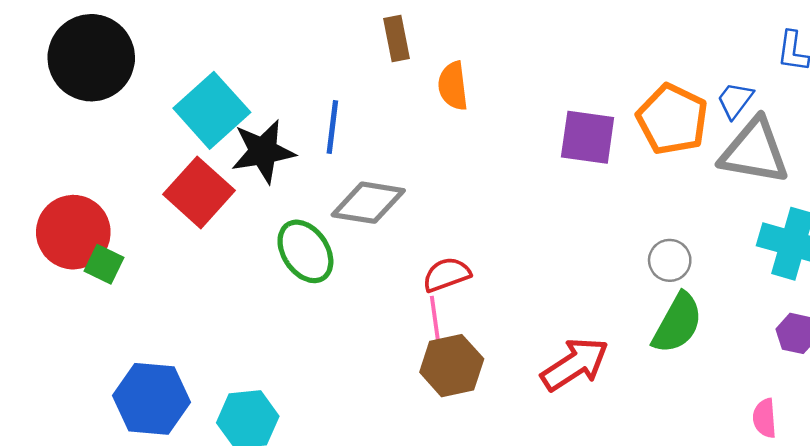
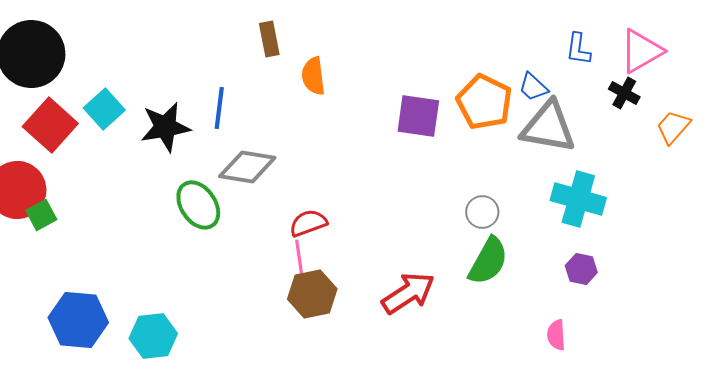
blue trapezoid: (735, 100) -> (533, 87), turned -84
cyan square: (212, 110) -> (104, 109), moved, size x0.7
red square: (199, 192) -> (50, 125), moved
green square: (104, 264) -> (41, 215), turned 36

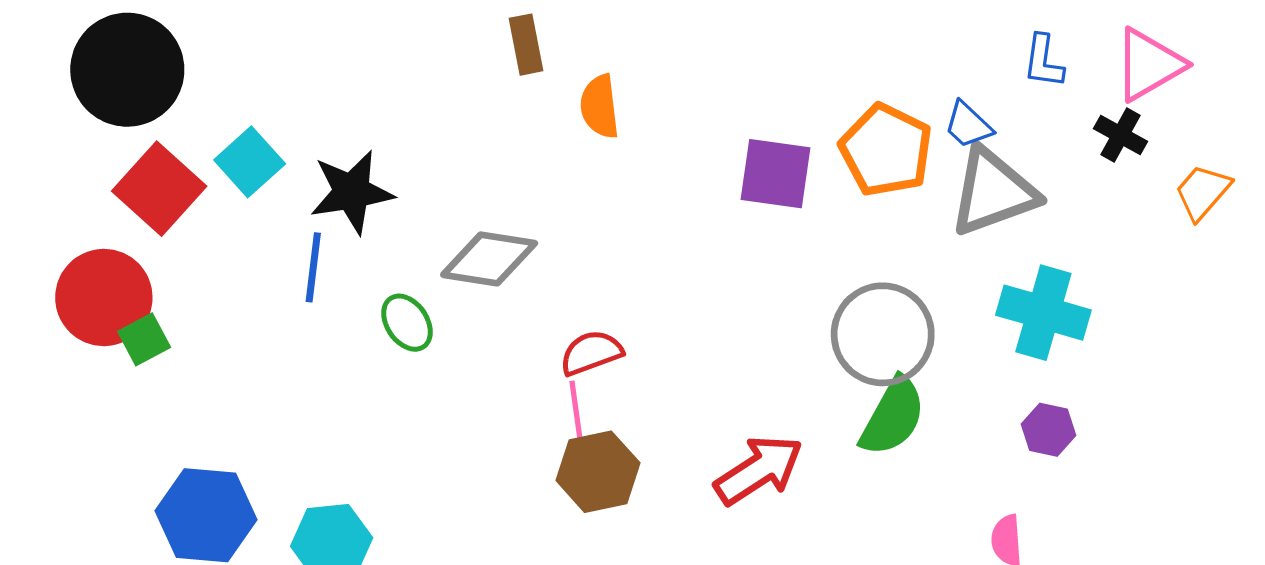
blue line: (219, 108) -> (313, 267), moved
gray triangle: (548, 127) -> (993, 192), turned -30
green ellipse: (198, 205) -> (407, 323), size x0.7
gray circle: (482, 212) -> (883, 334), size x1.8

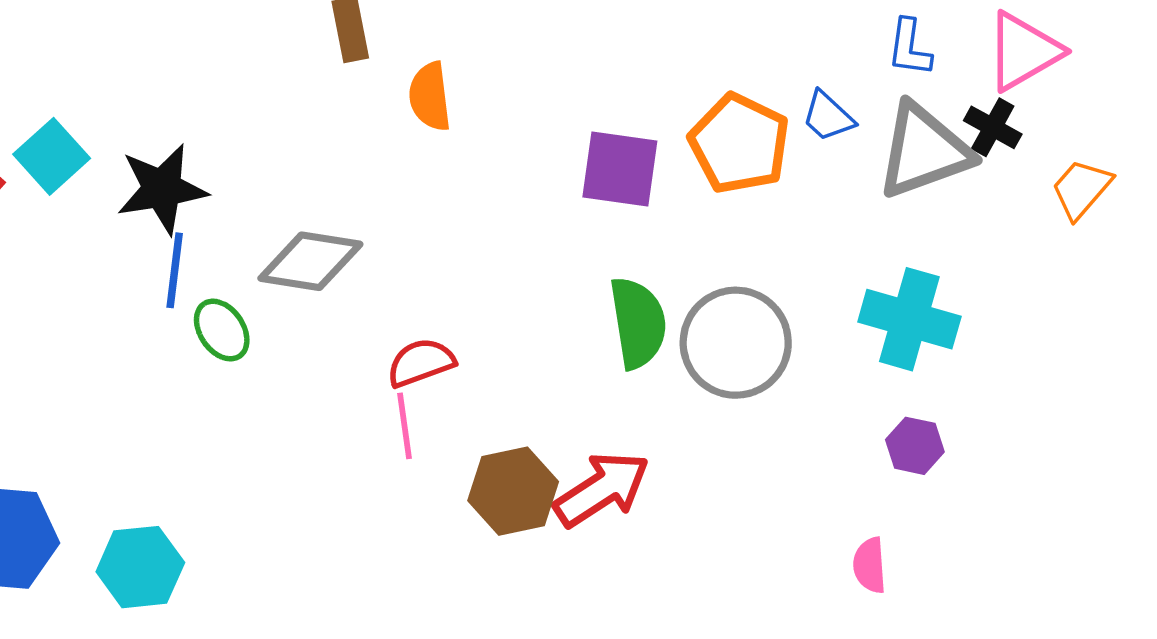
gray triangle: (993, 192) -> (924, 151), moved
blue line: (313, 267) -> (175, 270), moved
green semicircle: (893, 416) -> (638, 323), moved, turned -38
brown hexagon: (598, 472) -> (513, 491), moved

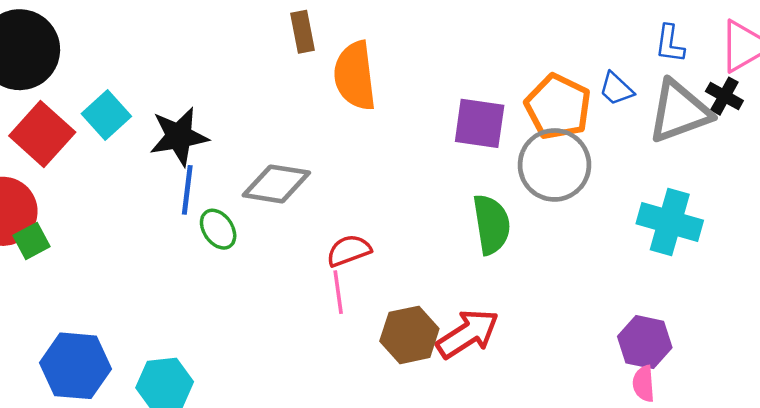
orange semicircle: (430, 97) -> (355, 76), size x1.5
gray circle: (736, 343) -> (554, 165), moved
purple hexagon: (915, 446) -> (645, 342), moved, size x1.4

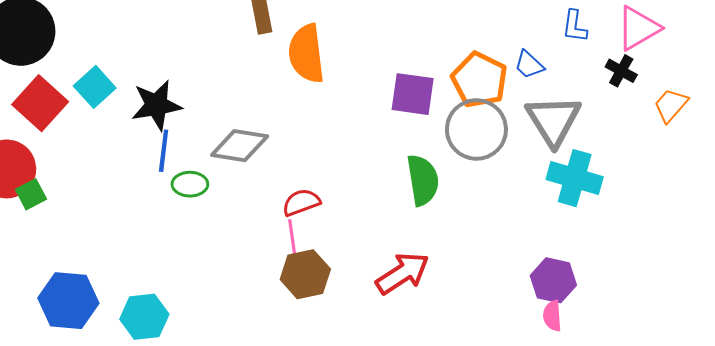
gray triangle: (679, 111) -> (553, 120), moved, turned -42
green ellipse: (218, 229) -> (190, 184), turned -56
brown hexagon: (409, 335) -> (305, 274), moved

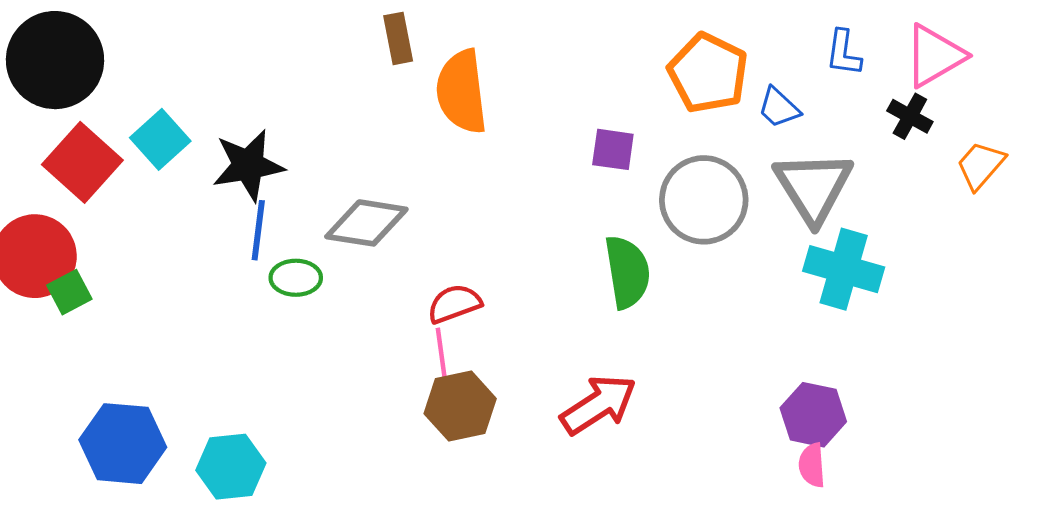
orange pentagon: (479, 80) -> (708, 73), moved
purple square: (413, 94) -> (613, 149), size x0.7

